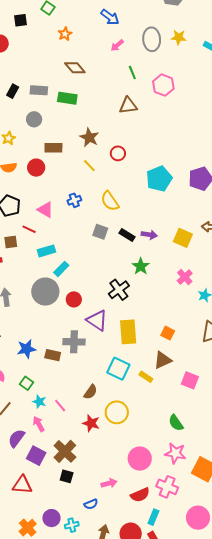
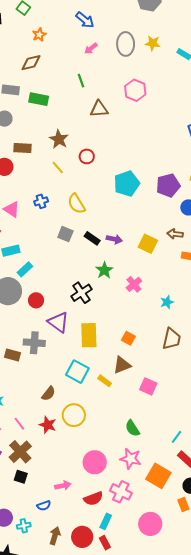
brown diamond: (75, 68) -> (31, 63), moved, turned -65
green line: (132, 72) -> (81, 81), moved
pink cross: (185, 277) -> (134, 284), moved
pink line: (60, 406) -> (19, 424), moved

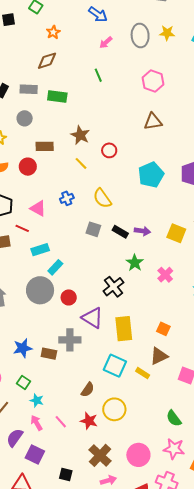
brown triangle: (99, 109) -> (153, 122), moved
brown cross: (20, 452) -> (100, 455), moved

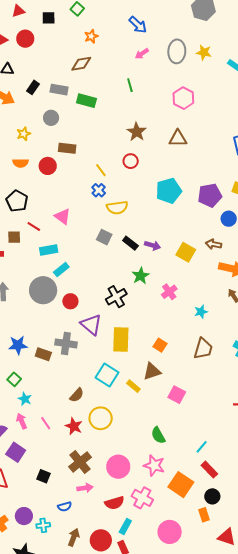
brown star: (80, 135) -> (137, 132), moved
blue cross: (67, 198) -> (99, 190), moved, turned -32
yellow semicircle: (102, 198) -> (117, 208), turned -70
pink triangle: (38, 208) -> (62, 216), moved

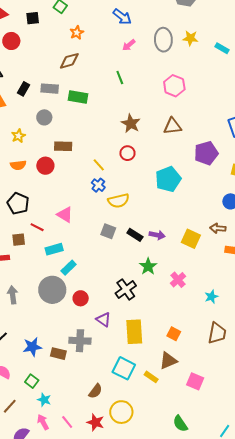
purple pentagon: (210, 195) -> (206, 153), moved
purple triangle: (91, 325) -> (103, 320), size x0.7

